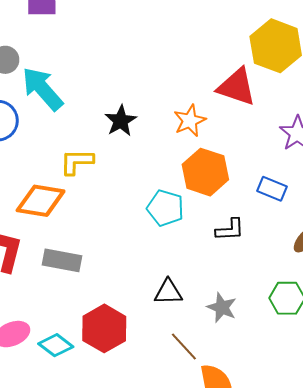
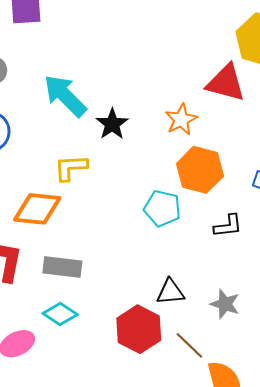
cyan arrow: (42, 89) -> (65, 96), moved
red hexagon: (104, 328) -> (139, 329), moved
cyan diamond: (56, 345) -> (60, 314), moved

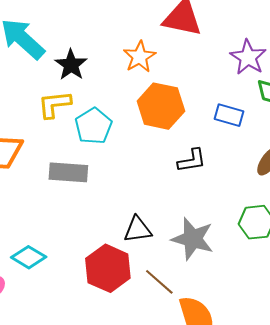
yellow L-shape: (71, 168) -> (54, 104), moved
cyan pentagon: (162, 208) -> (93, 126), moved, turned 30
gray rectangle: (62, 267) -> (68, 172), moved
gray star: (225, 304) -> (193, 239), size x1.4

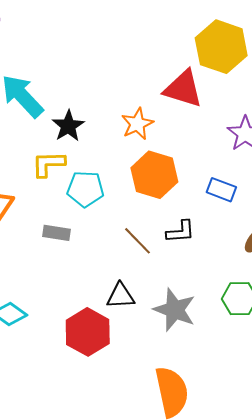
cyan pentagon: (93, 126) -> (85, 189), turned 30
gray rectangle: (68, 172) -> (56, 233), size x0.7
brown line: (159, 282) -> (137, 241), moved

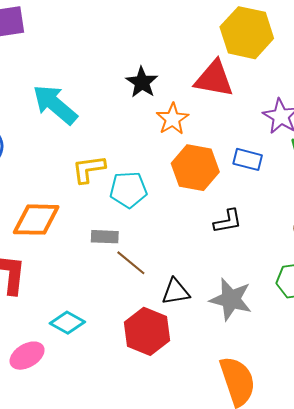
black star: (68, 126) -> (142, 82), moved
blue rectangle: (221, 190) -> (248, 159), moved
brown line: (137, 241) -> (131, 263), moved

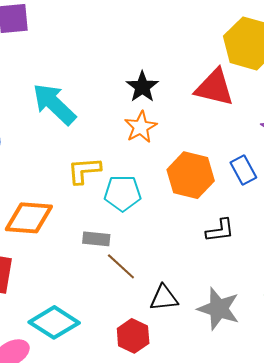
orange star: (172, 119) -> (141, 127), moved
blue rectangle: (248, 159) -> (243, 170), turned 44
cyan diamond: (67, 323) -> (54, 322), size x1.4
red hexagon: (147, 331) -> (133, 336), size x0.7

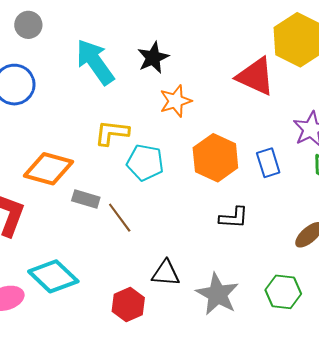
black star: (142, 87) -> (153, 58), moved
gray rectangle: (96, 239) -> (86, 199), moved
brown line: (121, 266) -> (120, 218), moved

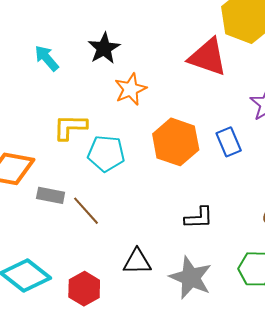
cyan arrow: (95, 62) -> (47, 58), size x0.6
black L-shape: (234, 218) -> (199, 218), moved
red hexagon: (128, 305) -> (84, 289), moved

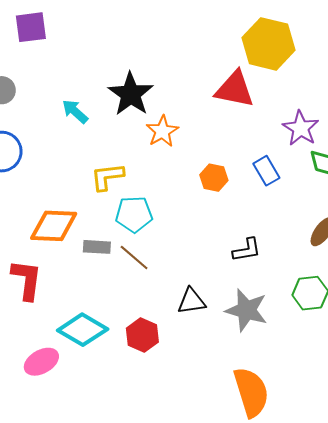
black star: (104, 48) -> (131, 94), size x1.4
orange hexagon: (176, 142) -> (214, 178), size x0.6
cyan pentagon: (106, 153) -> (134, 214), moved

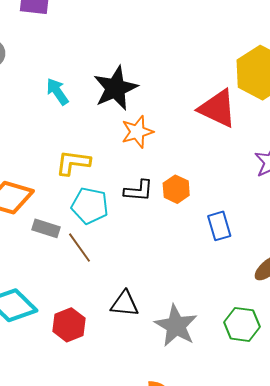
blue rectangle: (266, 171) -> (219, 226), moved
black L-shape: (247, 250) -> (139, 191), moved

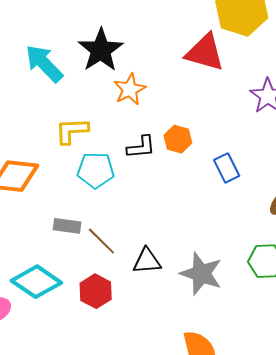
cyan arrow: (57, 92) -> (44, 63), size x1.5
gray rectangle: (46, 228) -> (67, 226), moved
brown line: (80, 248) -> (101, 241), moved

